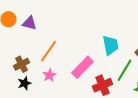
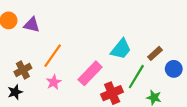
cyan trapezoid: (110, 45) -> (121, 49), turned 50
black star: (24, 83) -> (15, 92), moved

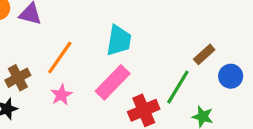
cyan trapezoid: (121, 49) -> (119, 40), moved, turned -30

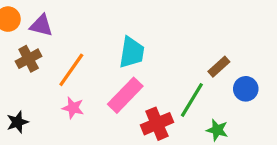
brown cross: (18, 78) -> (29, 59), moved
pink star: (61, 95) -> (73, 108), turned -30

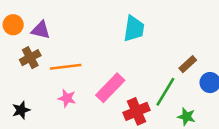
cyan trapezoid: (132, 52) -> (134, 29), moved
orange line: (71, 70) -> (66, 67), turned 48

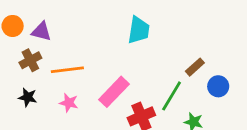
black star: (21, 110) -> (28, 97), moved, turned 30

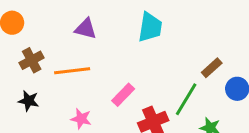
purple triangle: (41, 31) -> (86, 29), moved
pink rectangle: (114, 92) -> (123, 95), size x0.7
pink star: (69, 103) -> (81, 119), moved

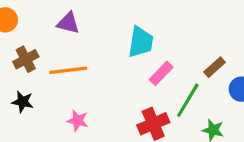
cyan trapezoid: (150, 27) -> (141, 42), moved
purple triangle: (86, 29) -> (68, 23), moved
pink rectangle: (123, 95) -> (161, 73), moved

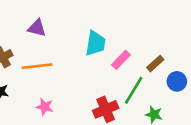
pink rectangle: (161, 73) -> (121, 60), moved

